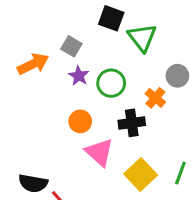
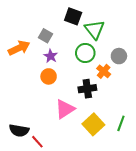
green circle: (111, 83) -> (85, 53), moved
orange circle: (80, 121) -> (49, 76), moved
pink triangle: (99, 152) -> (65, 109), turned 45

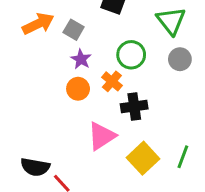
green triangle: (94, 30) -> (171, 21), moved
orange arrow: (19, 48) -> (38, 24), moved
orange cross: (104, 71) -> (112, 81), moved

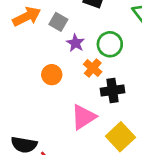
purple star: (81, 59) -> (76, 43), moved
orange circle: (78, 89) -> (52, 75), moved

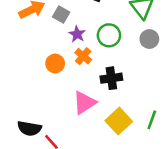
orange cross: (93, 68) -> (83, 56), moved

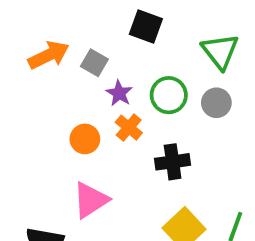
gray circle: (149, 39) -> (216, 103), moved
pink triangle: (84, 103) -> (91, 200), moved

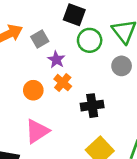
gray square: (94, 63) -> (40, 39), turned 30
green circle: (169, 95) -> (90, 40), moved

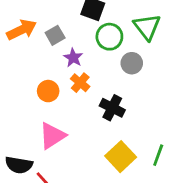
gray circle: (122, 66) -> (132, 63), moved
black cross: (92, 106) -> (112, 108), turned 35

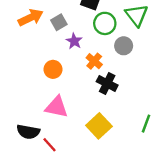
orange cross: (80, 83) -> (94, 61), moved
pink triangle: (52, 136) -> (57, 107), turned 45
yellow square: (121, 157) -> (99, 126), moved

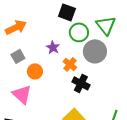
gray square: (59, 22) -> (18, 56), moved
gray circle: (124, 46) -> (95, 51), size x1.5
pink triangle: (57, 107) -> (22, 94), moved, turned 30

